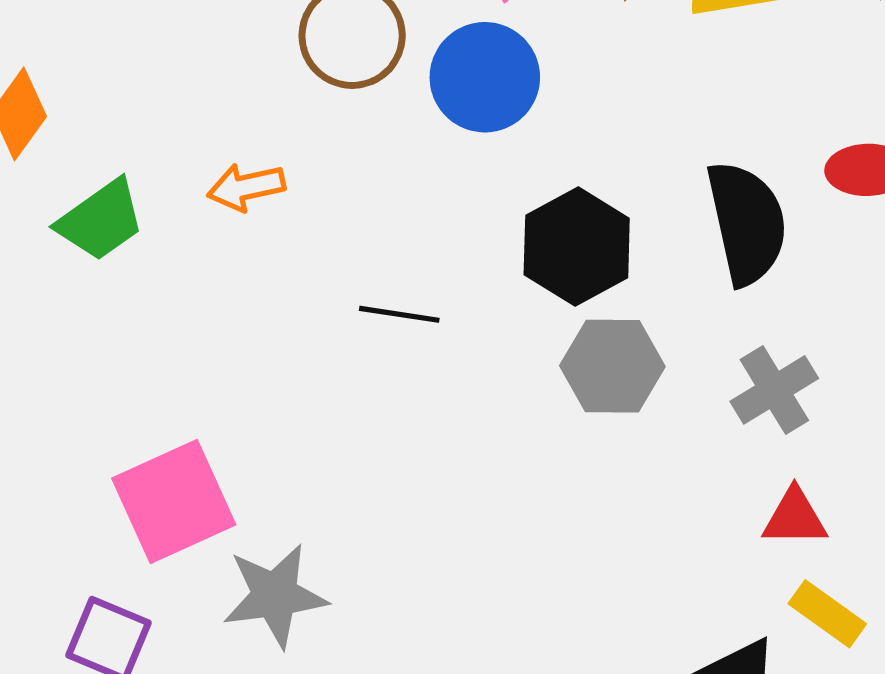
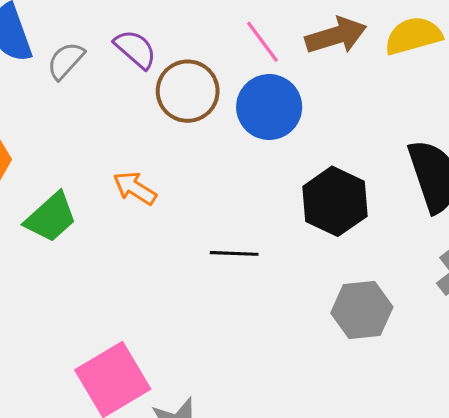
orange arrow: (246, 187) -> (135, 188), turned 51
gray hexagon: (612, 366) -> (362, 310), moved

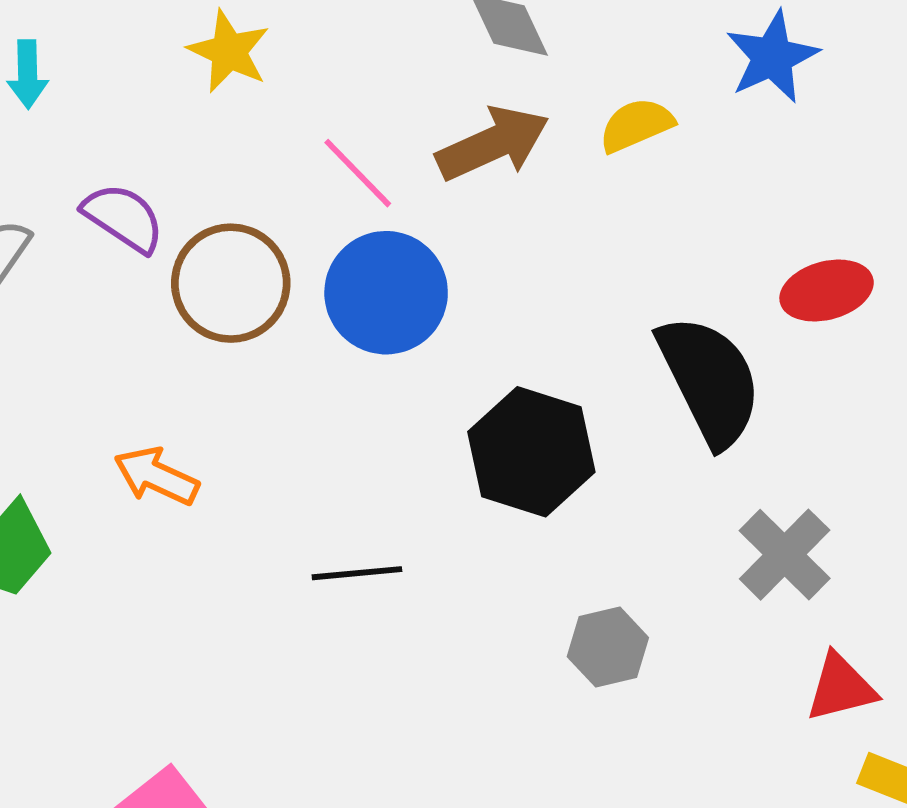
yellow semicircle: (413, 36) -> (636, 125), size x0.7
gray hexagon: (362, 310) -> (608, 647), size x0.7

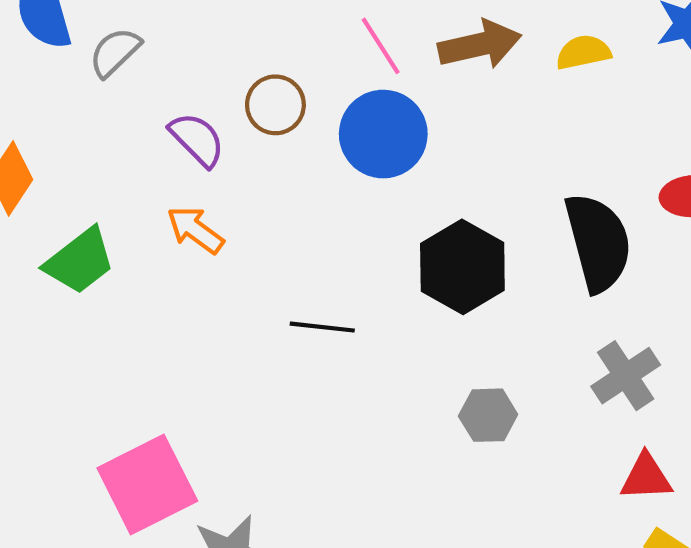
purple semicircle: (123, 218) -> (197, 139), moved
brown circle: (231, 283) -> (275, 105), size x0.7

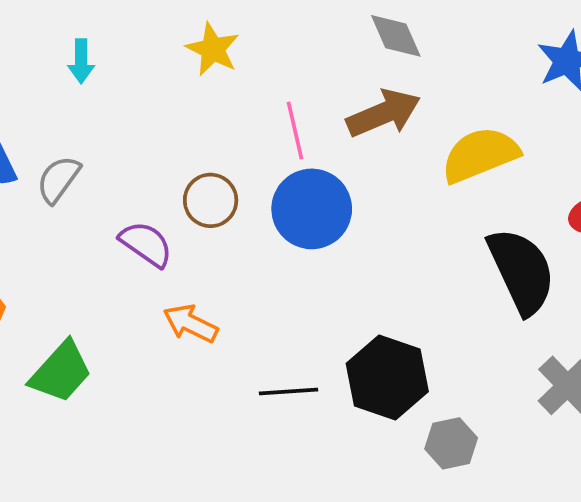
pink line: (381, 46) -> (295, 130), turned 30
yellow semicircle: (583, 52) -> (480, 155), moved, size x1.6
orange arrow: (195, 230) -> (191, 324), moved
black hexagon: (462, 267) -> (387, 377), moved

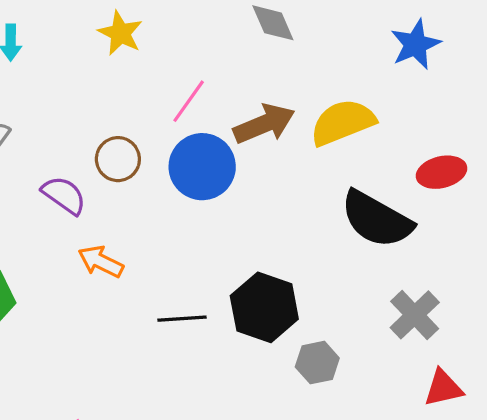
brown arrow: (383, 113) -> (264, 124), moved
pink line: (295, 130) -> (189, 101), turned 48
black semicircle: (521, 271) -> (377, 219), turned 144

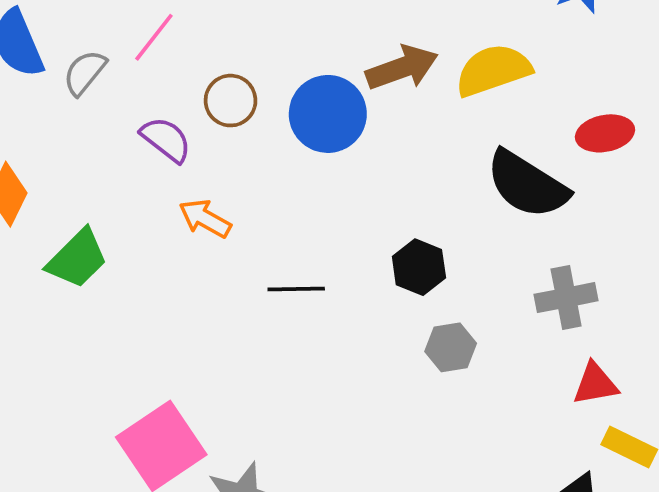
pink line: (189, 101) -> (154, 37), moved
black hexagon: (264, 307) -> (419, 267), moved, size x0.7
gray cross: (415, 315) -> (566, 298), turned 30

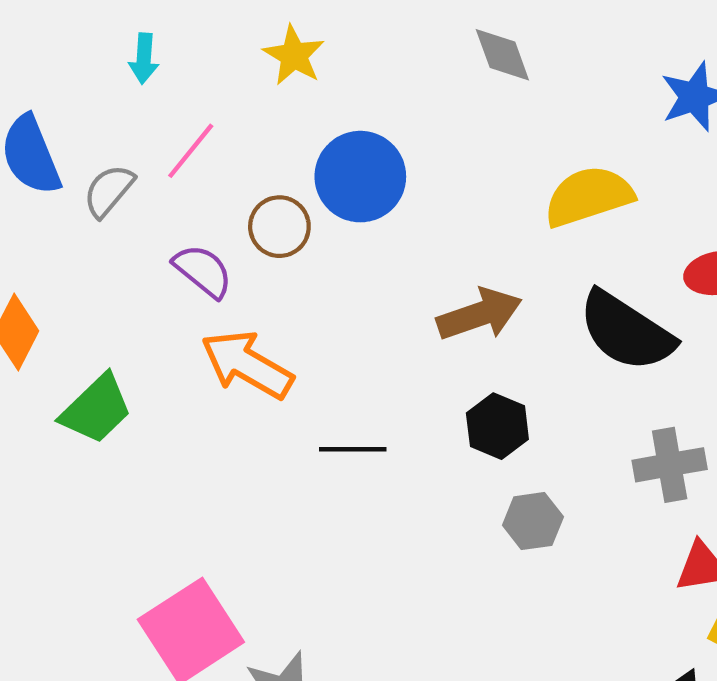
brown arrow: (402, 68) -> (479, 314), moved
blue circle: (328, 114) -> (360, 177), moved
orange arrow: (205, 219) -> (247, 365), size x1.5

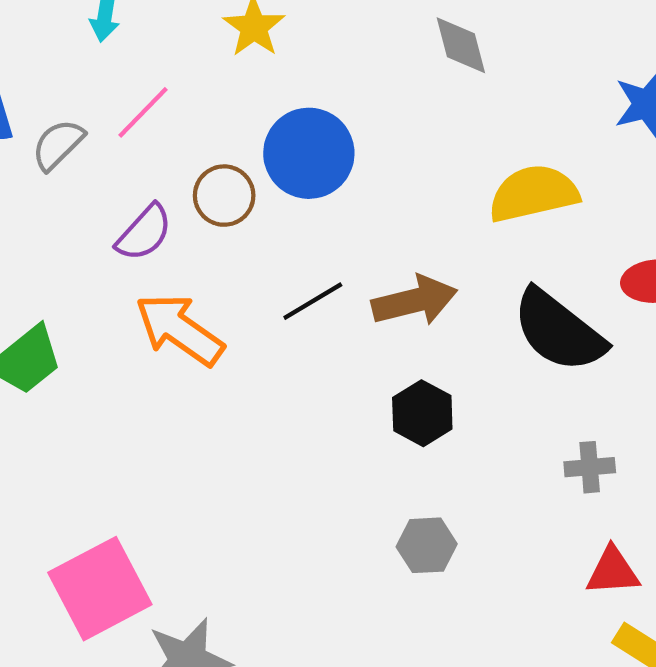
purple semicircle: (203, 271) -> (144, 233), turned 88
black line: (353, 449) -> (313, 301), moved, turned -36
gray cross: (670, 465) -> (590, 467), size x0.7
gray hexagon: (533, 521) -> (427, 545), moved

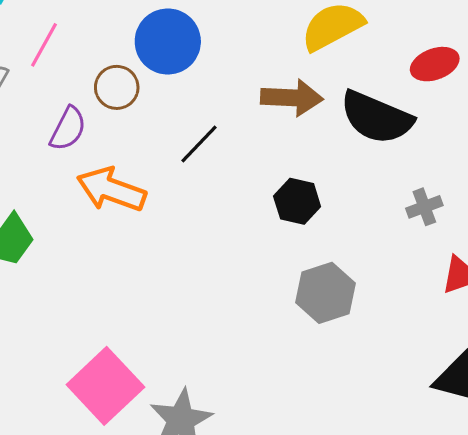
brown arrow: (415, 301) -> (292, 98), moved, turned 32
gray hexagon: (427, 545) -> (325, 293), size x1.4

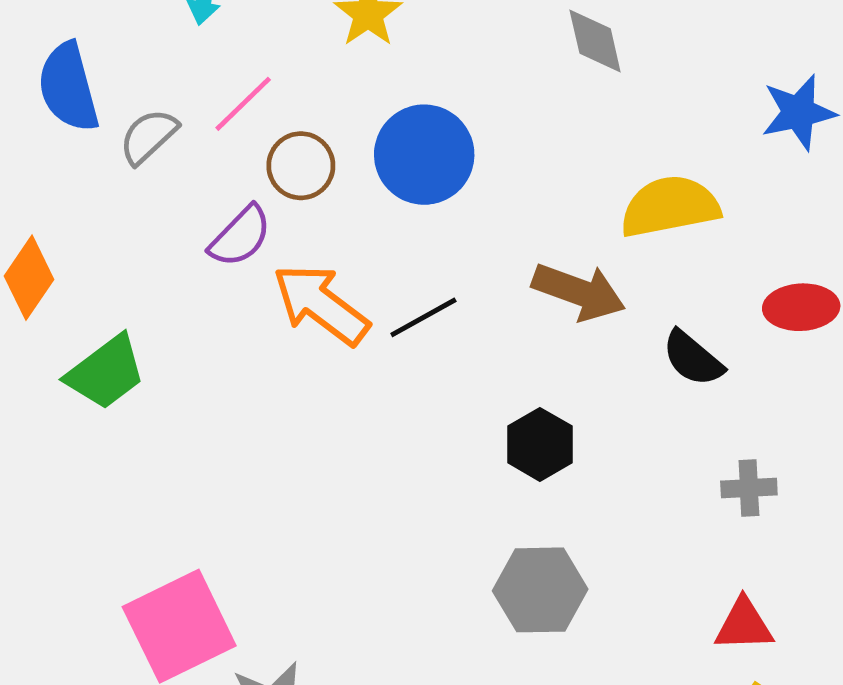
brown circle: (117, 87) -> (301, 166), moved
black semicircle: (376, 117) -> (693, 358), size x0.6
orange arrow: (111, 190) -> (321, 305), moved
gray cross: (424, 207) -> (749, 488), moved

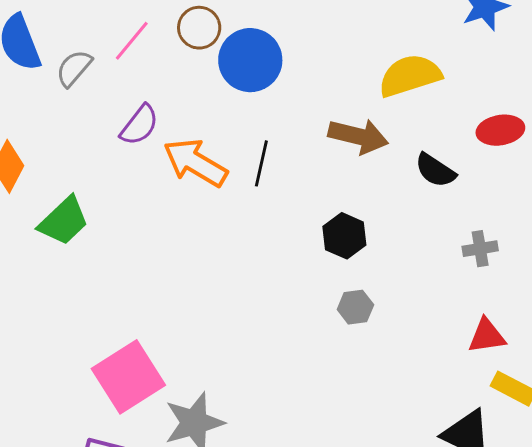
brown circle: (301, 166) -> (199, 28), moved
black line: (423, 317) -> (261, 163), turned -42
gray hexagon: (540, 590) -> (355, 307), moved, size x0.6

